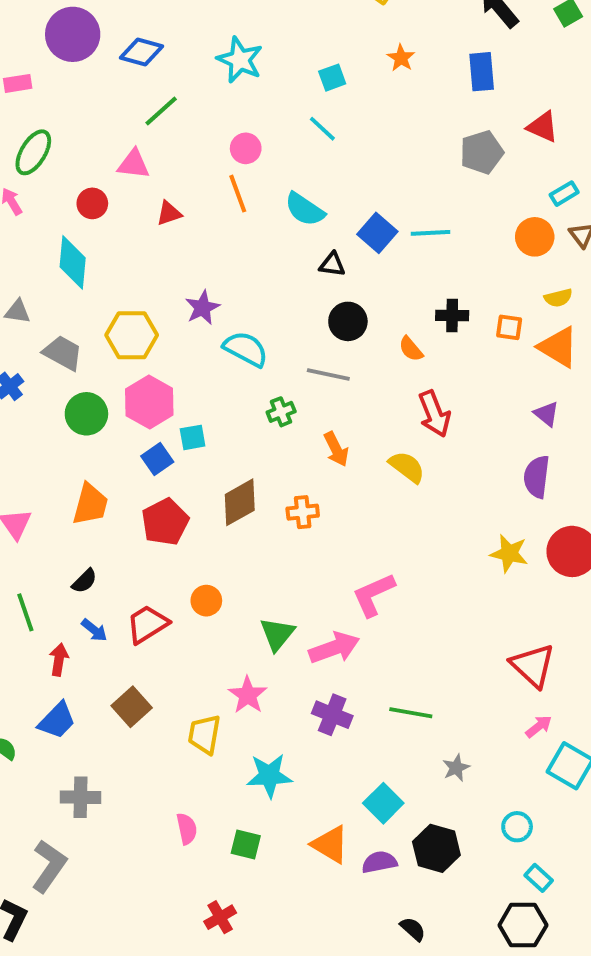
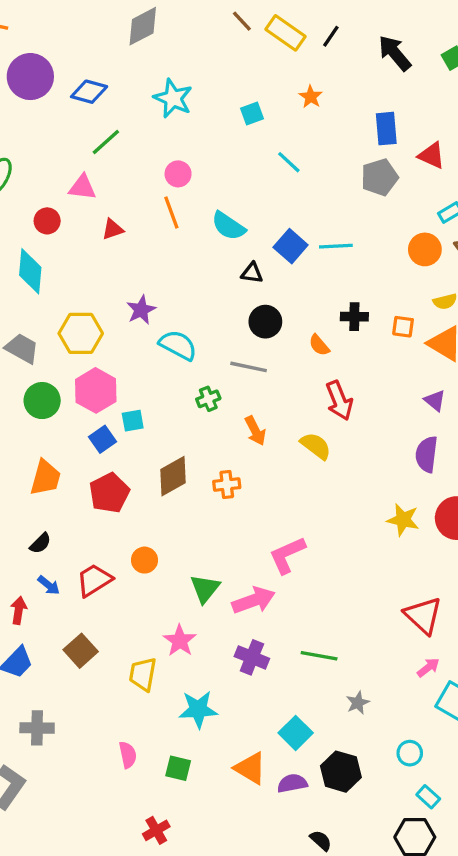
blue rectangle: (482, 72) -> (386, 129), moved
cyan line: (322, 129) -> (289, 162), moved

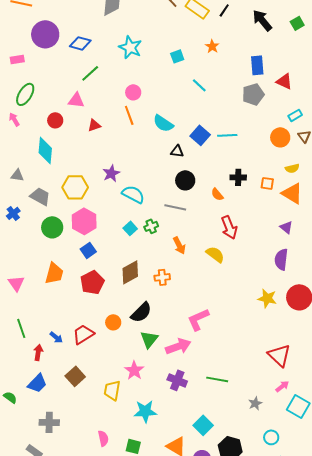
cyan square: (133, 421) -> (130, 228), moved, turned -32
black semicircle: (40, 543) -> (141, 312), moved, size x1.6
gray star: (358, 703) -> (255, 403), moved

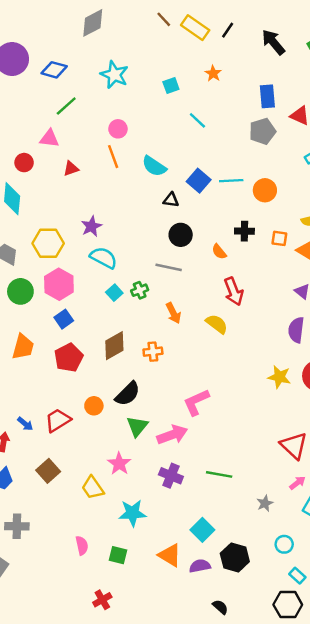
orange circle: (280, 137) -> (265, 190), moved
cyan semicircle: (133, 194) -> (104, 258), moved
yellow trapezoid: (112, 390) -> (93, 488), turned -45

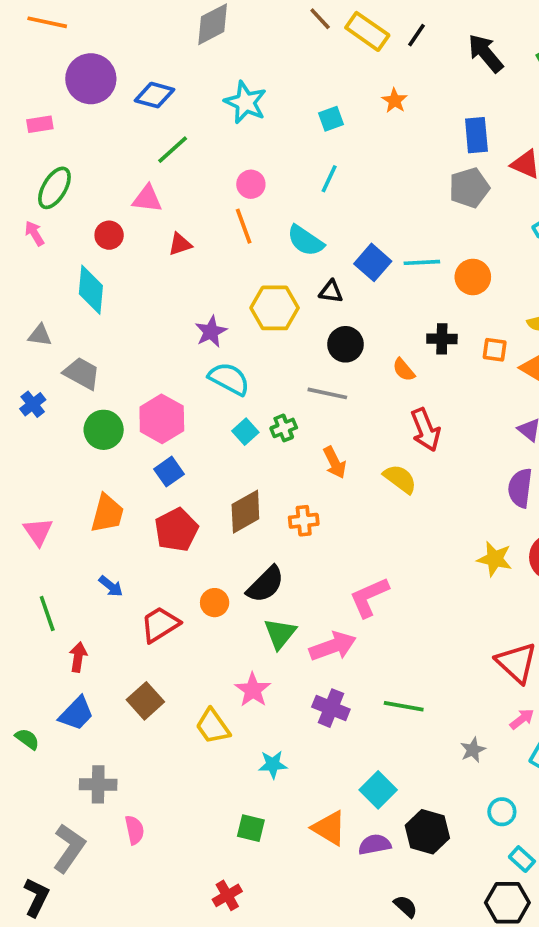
cyan line: (197, 120) -> (329, 179), moved, turned 72
yellow hexagon: (48, 243) -> (275, 308), moved
blue arrow: (25, 424) -> (111, 586), moved
cyan star: (132, 513) -> (273, 764), size x0.7
pink semicircle: (82, 546) -> (135, 830), moved

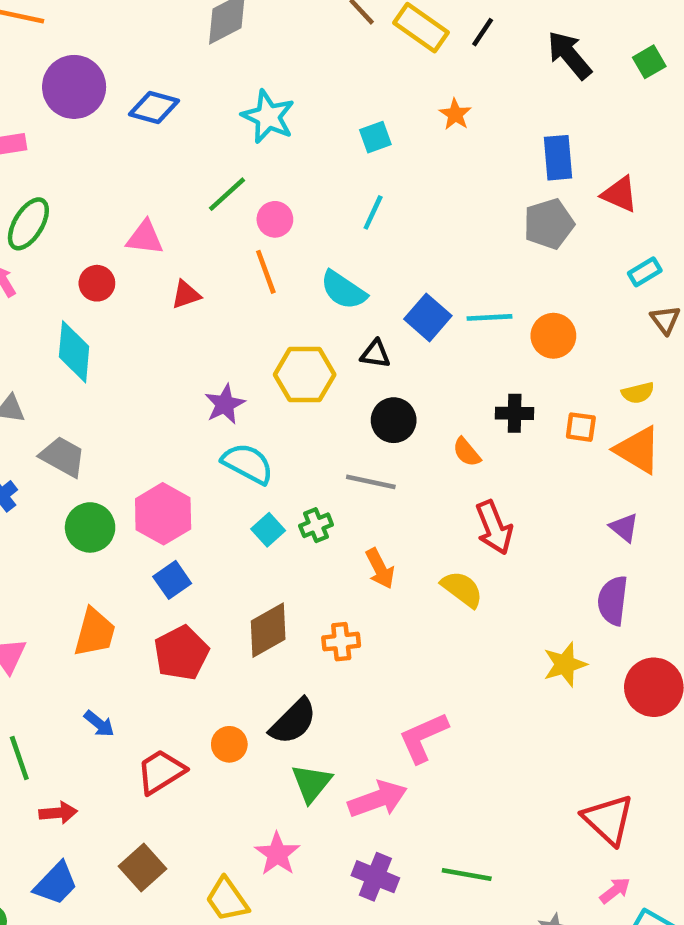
green line: (173, 150) -> (227, 194), moved
yellow star: (495, 559) -> (565, 664), moved, turned -30
red arrow: (78, 657) -> (58, 813), turned 76

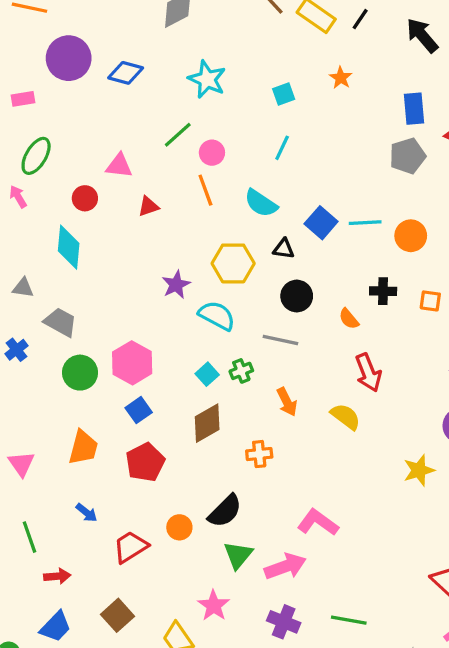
cyan semicircle: (248, 464) -> (217, 316), moved
brown diamond: (268, 630) -> (207, 423), moved
pink L-shape: (423, 737) -> (318, 522), turned 60

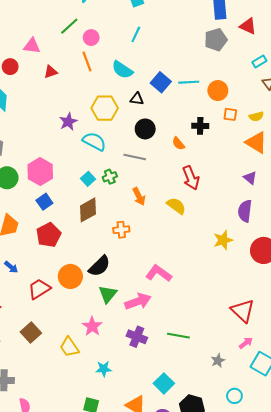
orange square: (430, 301) -> (230, 114), moved
orange circle: (179, 527) -> (70, 276), size x1.5

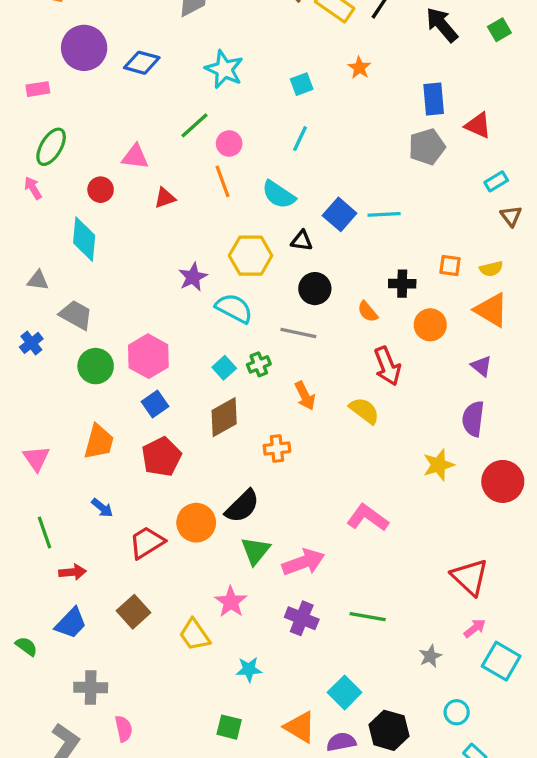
orange circle: (218, 91) -> (430, 325), moved
pink L-shape: (159, 273) -> (368, 518), moved

